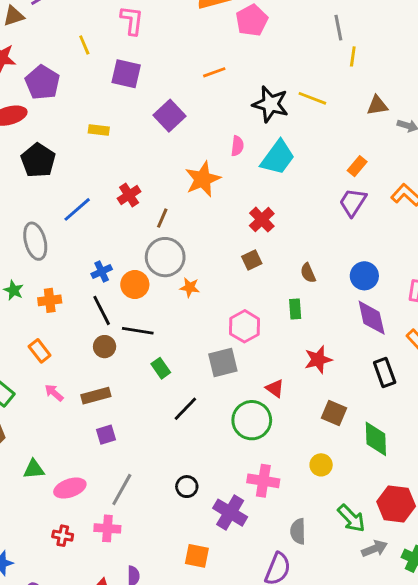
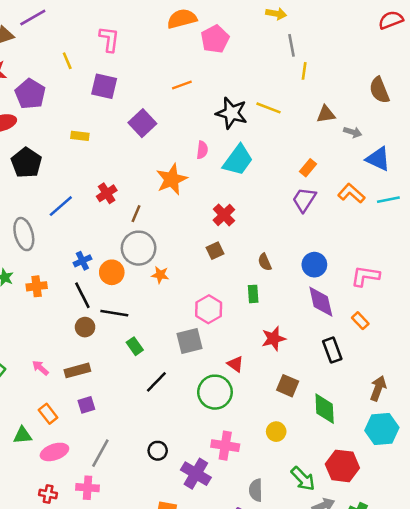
orange rectangle: (40, 351) -> (48, 414), moved

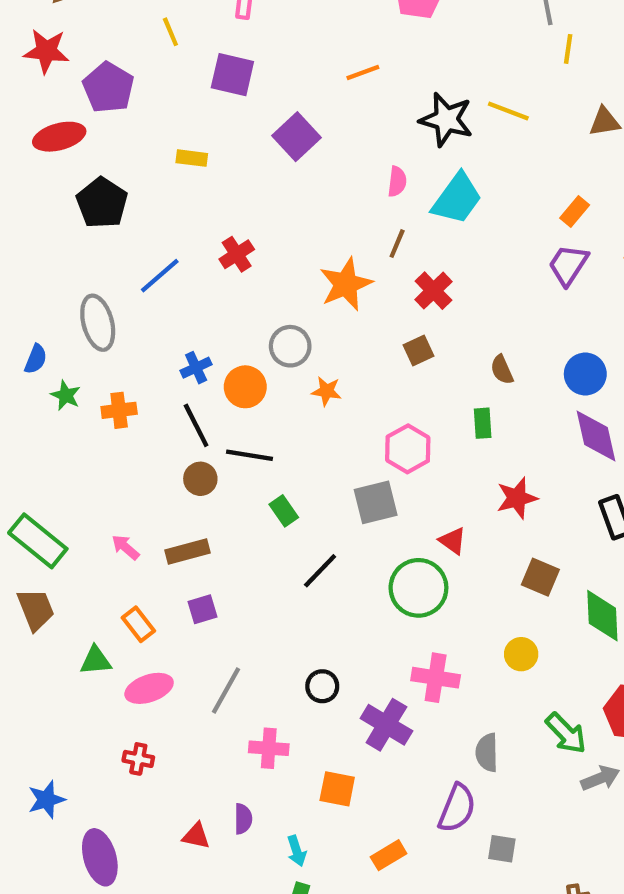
orange star: (172, 179) -> (346, 284), moved
brown line: (136, 214) -> (397, 244), moved
gray circle: (139, 248) -> (290, 346), size x0.7
pink cross: (88, 488) -> (269, 748), moved

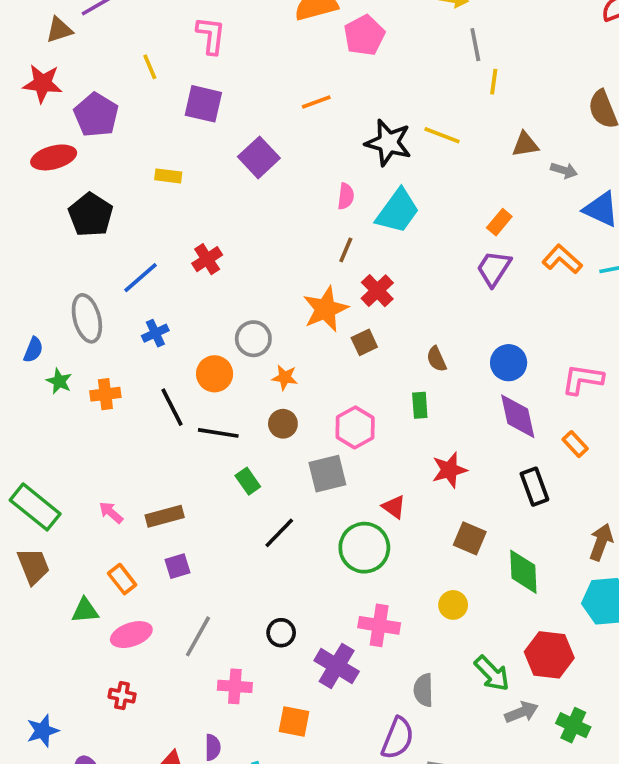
orange star: (346, 284) -> (325, 309), moved
blue cross: (196, 368) -> (155, 333), moved
brown circle: (200, 479) -> (283, 424), moved

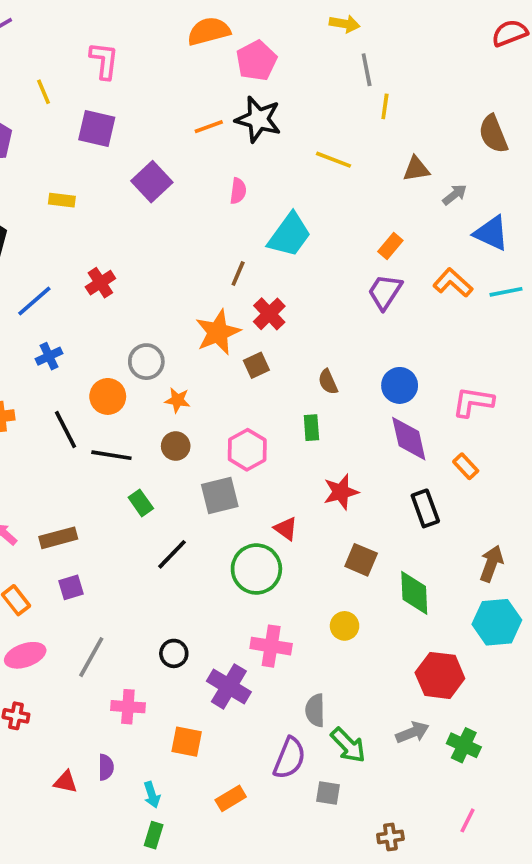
black star: (388, 143) -> (258, 119), moved
gray arrow: (564, 170) -> (455, 195), turned -55
pink semicircle: (346, 196) -> (238, 191), moved
green arrow: (492, 673) -> (348, 745), moved

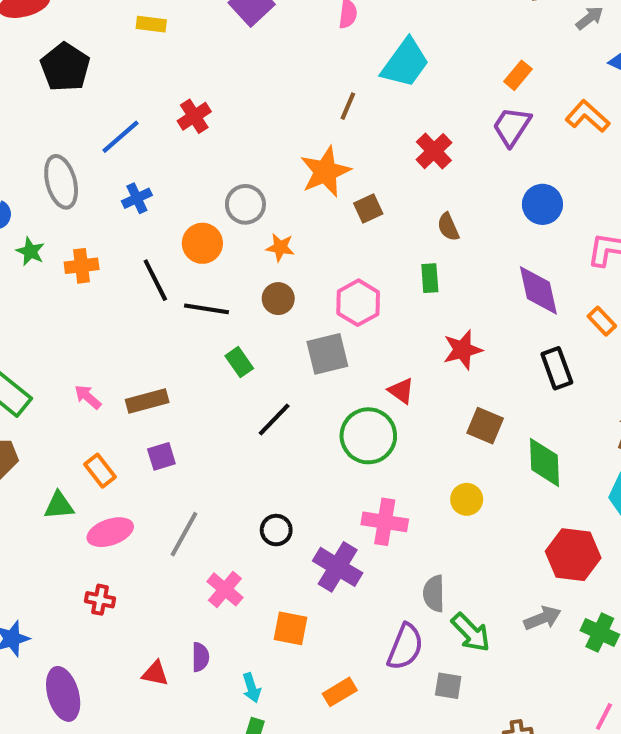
red cross: (269, 314) -> (434, 151), moved
blue circle: (400, 385) -> (542, 204), moved
pink cross: (128, 707) -> (225, 589), turned 36

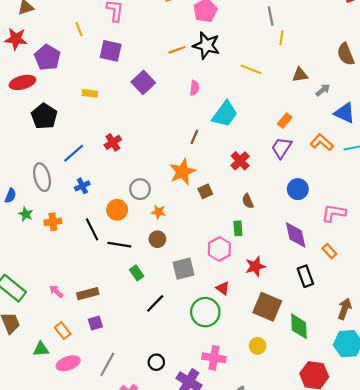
pink hexagon: (358, 303) -> (219, 249), moved
brown square: (485, 426) -> (267, 307), size x1.5

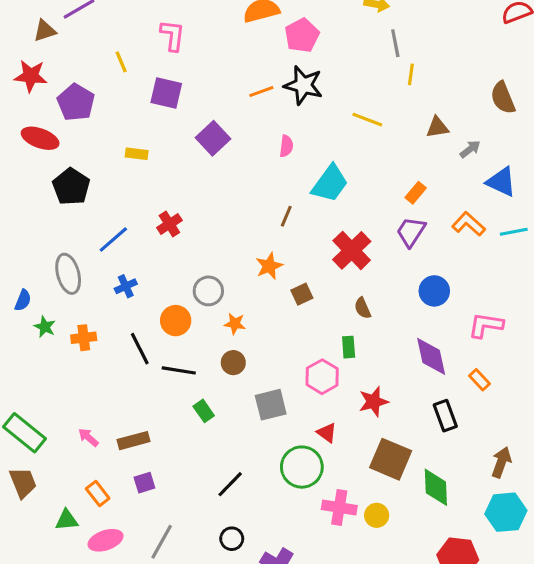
red ellipse: (22, 82) -> (40, 138), turned 35
red cross: (240, 161) -> (352, 250), size x1.4
orange star: (182, 172) -> (269, 266), size x0.7
black line: (155, 303) -> (230, 484), moved
pink cross: (214, 358) -> (339, 508), moved

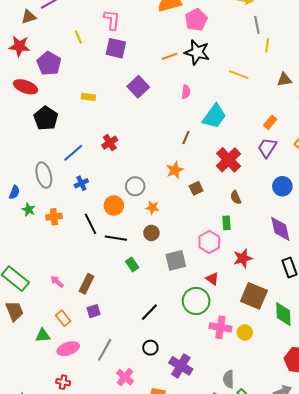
purple square: (166, 93) -> (116, 48), moved
brown rectangle: (134, 441) -> (86, 284), turned -48

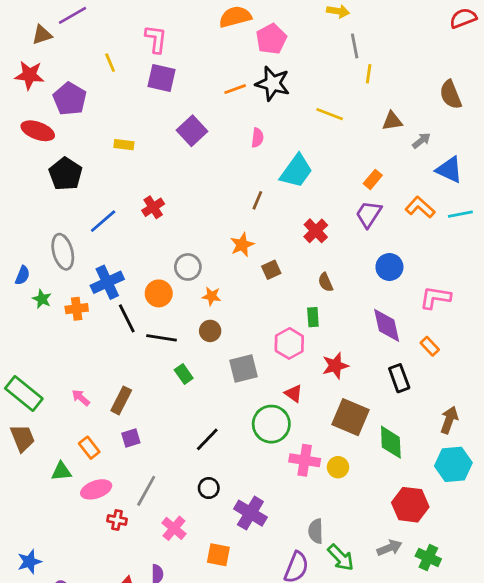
red cross: (229, 160) -> (316, 231), size x0.7
blue cross: (81, 183) -> (107, 282), moved, size x1.6
red cross: (63, 382) -> (117, 520), moved

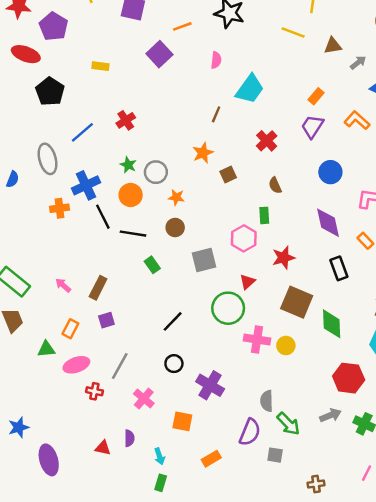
orange line: (235, 89) -> (182, 26), moved
yellow line: (330, 114) -> (293, 32), moved
green star: (42, 299) -> (128, 165), moved
red triangle: (294, 393) -> (247, 282), turned 42
orange rectangle: (89, 448) -> (70, 329), turned 66

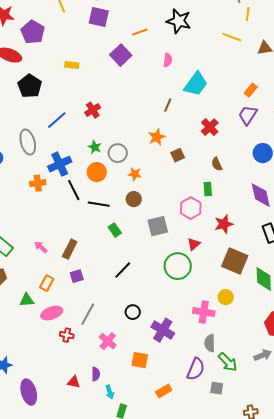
black line: (173, 321) -> (123, 270), moved
pink cross: (257, 339) -> (204, 312), moved
cyan arrow: (159, 456) -> (110, 392), moved

